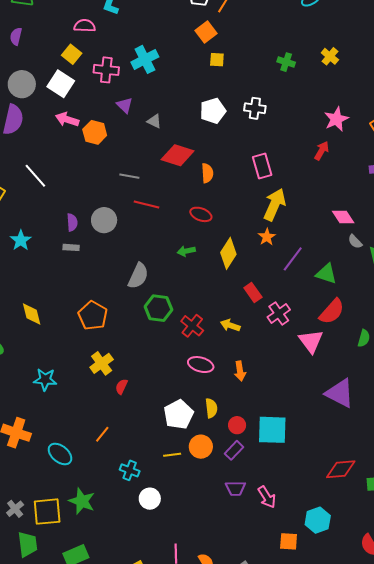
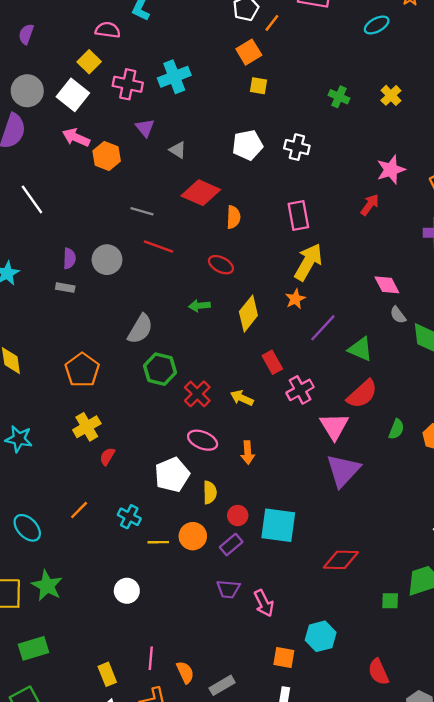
purple triangle: (340, 393) -> (343, 470), moved, turned 40
white pentagon: (179, 414) -> (172, 475), moved
red diamond: (341, 469) -> (341, 560), moved
cyan cross: (130, 470) -> (129, 517), moved

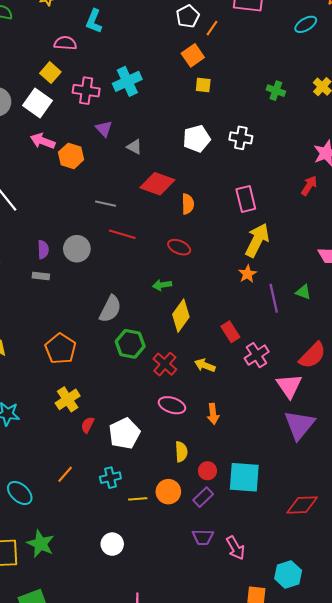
yellow diamond: (248, 314) -> (181, 316), moved
purple line: (323, 328) -> (274, 298), turned -52
green triangle: (360, 349) -> (303, 292), moved, size x0.7
white pentagon: (172, 475) -> (124, 433), moved
cyan cross: (129, 517) -> (110, 478), turned -36

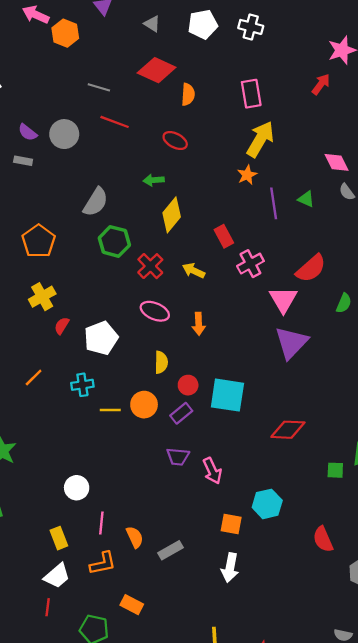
gray triangle: (134, 147) -> (152, 24), moved
purple semicircle: (43, 250) -> (28, 132), turned 126
white circle: (112, 544) -> (77, 488), moved

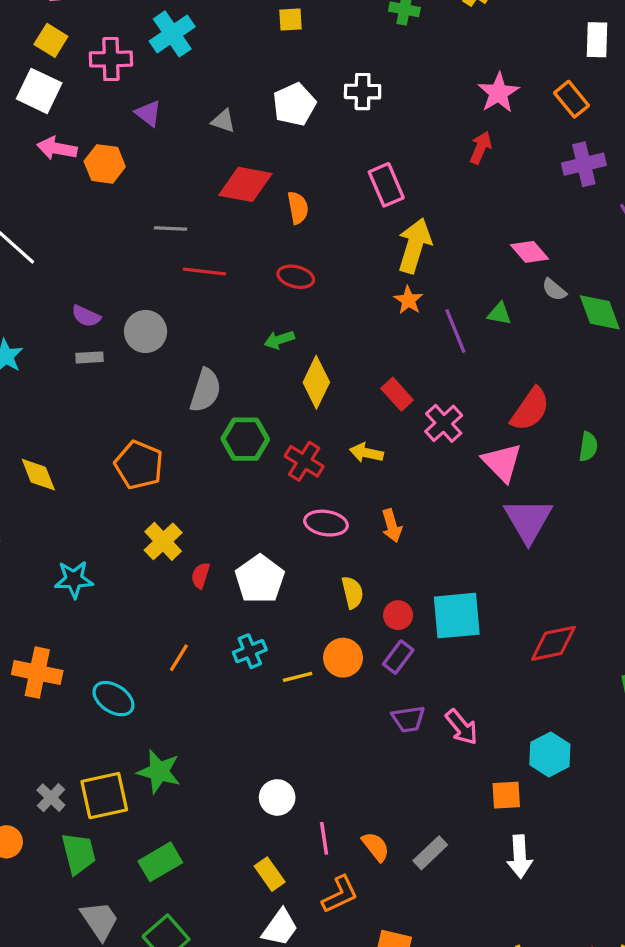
gray circle: (64, 134) -> (146, 331), moved

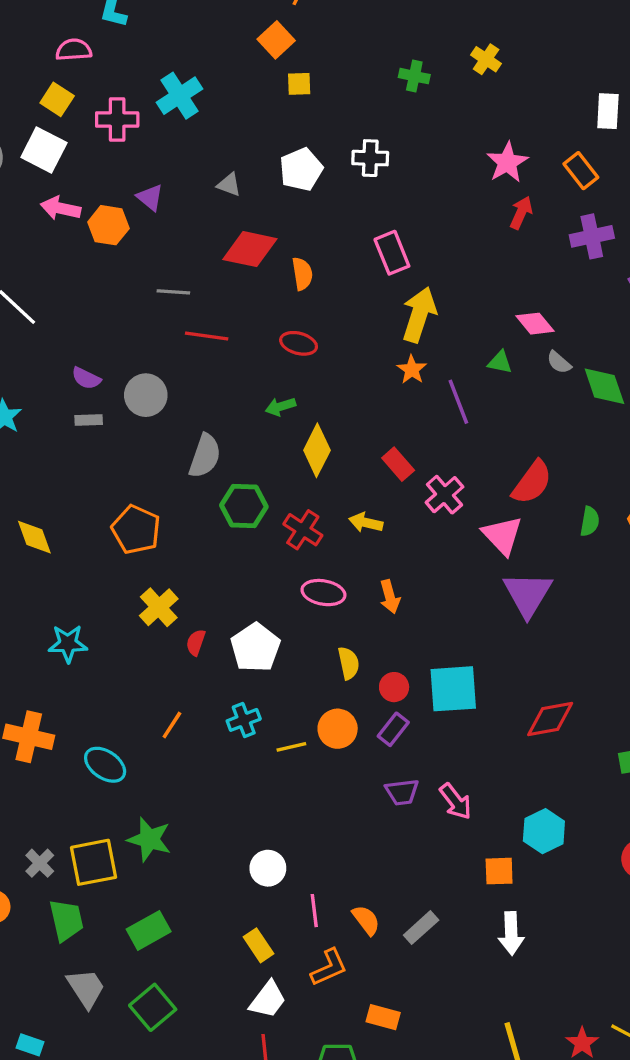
purple triangle: (148, 113) -> (150, 197), moved
red arrow: (481, 148) -> (521, 213), moved
green triangle: (499, 314) -> (500, 362), moved

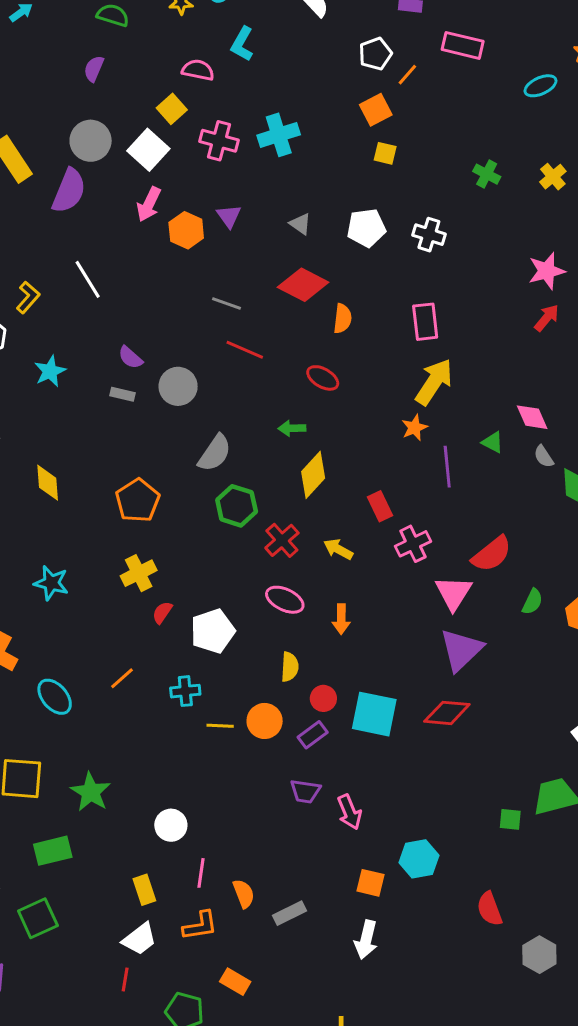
pink arrow: (61, 208) -> (149, 204), turned -92
red diamond: (550, 719) -> (447, 713), moved
green star: (149, 839) -> (91, 792), moved

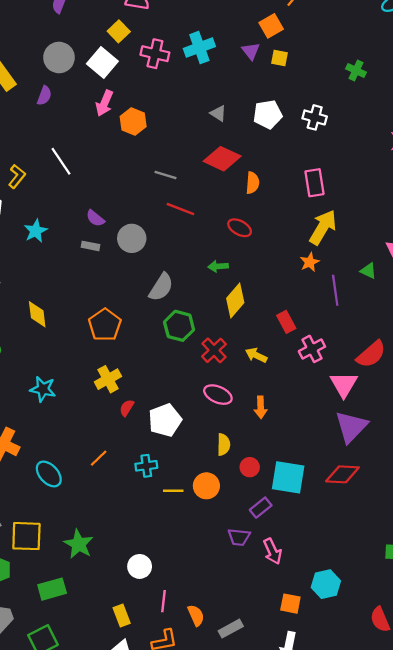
purple semicircle: (69, 191) -> (44, 96), size x0.6
purple triangle: (229, 216) -> (251, 51), moved
purple rectangle: (313, 735) -> (261, 508), moved

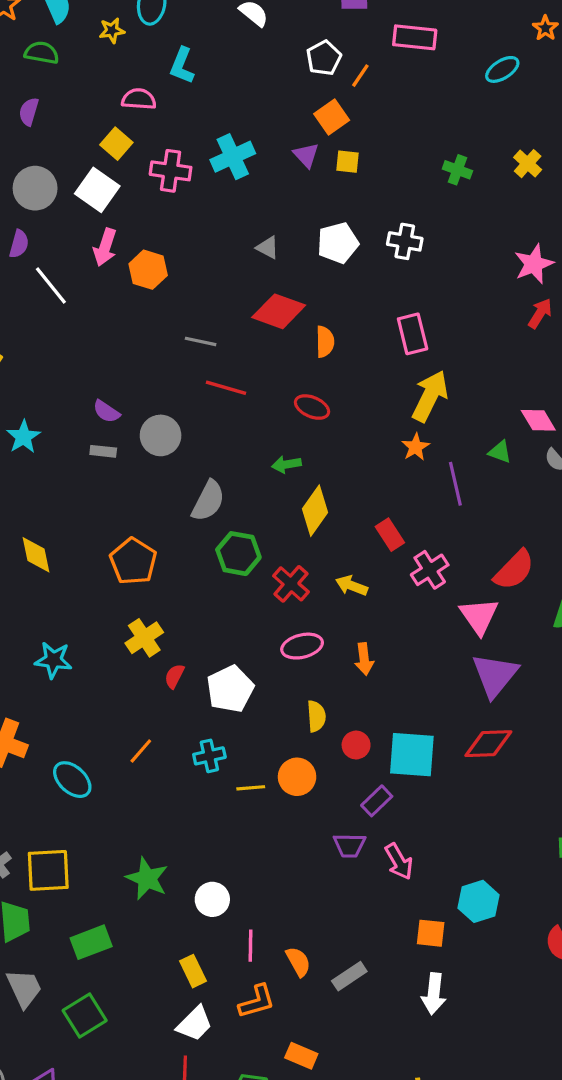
white line: (61, 161) -> (51, 285), moved
pink ellipse: (218, 395) -> (302, 646), turned -32
green star: (79, 544) -> (147, 879), moved

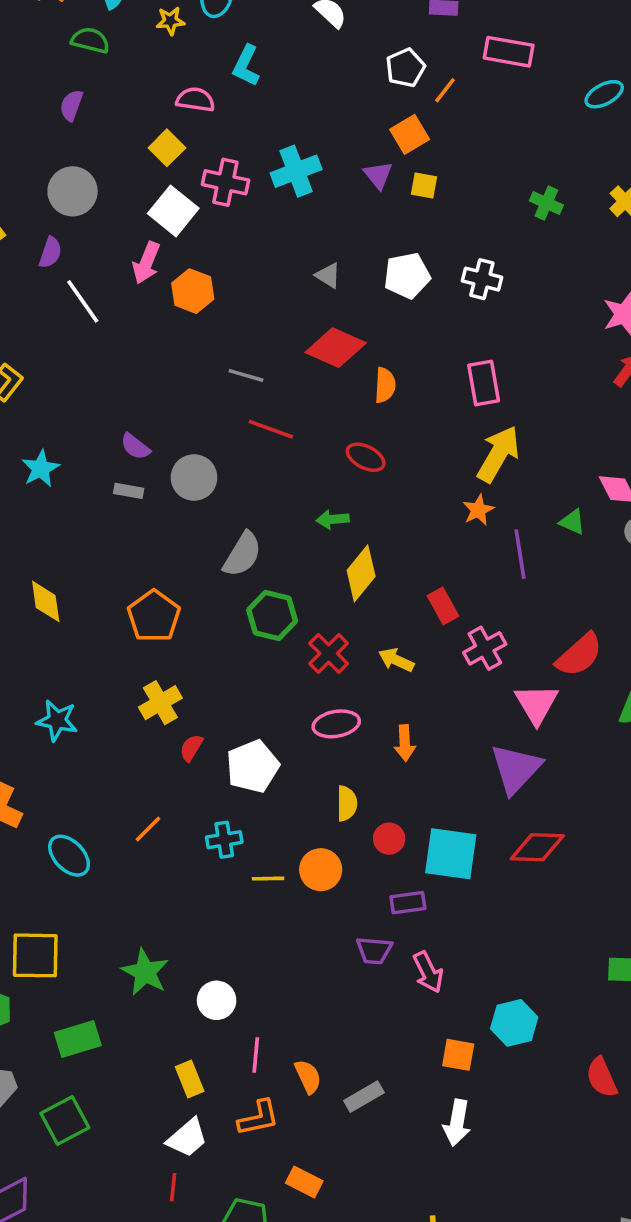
white square: (97, 190) -> (173, 211), moved
purple triangle: (495, 675) -> (516, 769), moved
purple rectangle: (377, 801) -> (408, 903), turned 32

